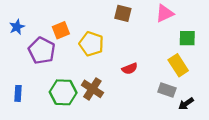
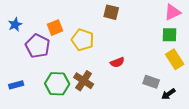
pink triangle: (165, 13) -> (173, 12), moved
yellow rectangle: (178, 65) -> (175, 59), moved
blue rectangle: (18, 93) -> (16, 85), turned 72

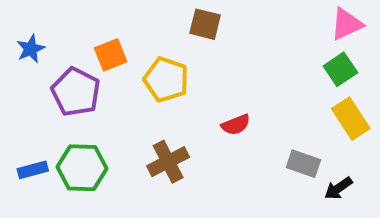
brown square: (111, 12) -> (205, 24), moved
green square: (169, 35) -> (340, 69), turned -35
brown cross: (84, 81) -> (168, 162), turned 30
green hexagon: (57, 84) -> (82, 168), moved

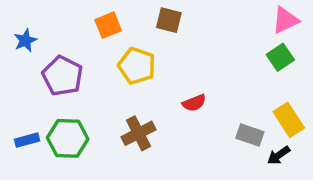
orange square: (111, 55) -> (108, 25), moved
yellow rectangle: (351, 119) -> (289, 120), moved

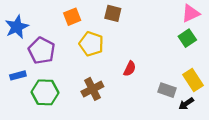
blue star: (25, 40) -> (17, 27), size x1.5
red semicircle: (194, 103) -> (130, 69), turned -42
blue rectangle: (27, 140) -> (18, 75), moved

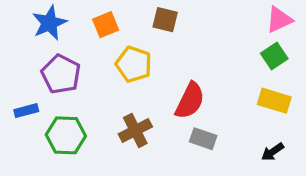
blue star: (17, 27) -> (49, 23), moved
red semicircle: (130, 69) -> (190, 101), size x1.6
yellow rectangle: (193, 80) -> (274, 101), moved, turned -40
gray rectangle: (167, 90) -> (203, 139), moved

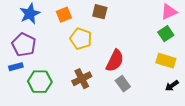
purple pentagon: (61, 74) -> (24, 45), moved
gray rectangle: (203, 139) -> (123, 84), turned 35
black arrow: (273, 152) -> (172, 86), moved

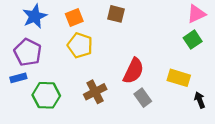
yellow pentagon: (81, 39) -> (80, 45), moved
yellow rectangle: (166, 61) -> (179, 78), moved
black arrow: (172, 86) -> (200, 100), turned 104

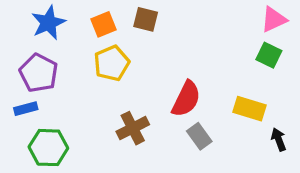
brown square: (116, 14) -> (146, 19), moved
green square: (193, 40) -> (269, 55), turned -30
yellow pentagon: (80, 45) -> (112, 63), turned 30
green hexagon: (46, 95) -> (48, 148), moved

